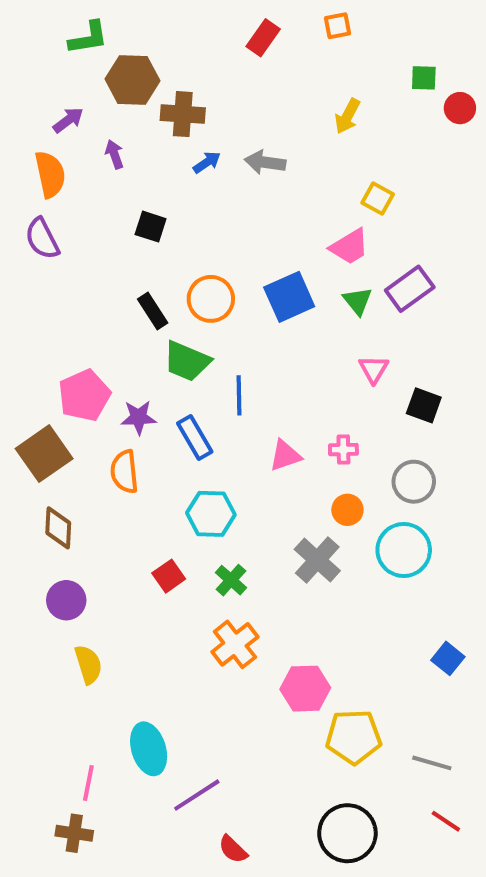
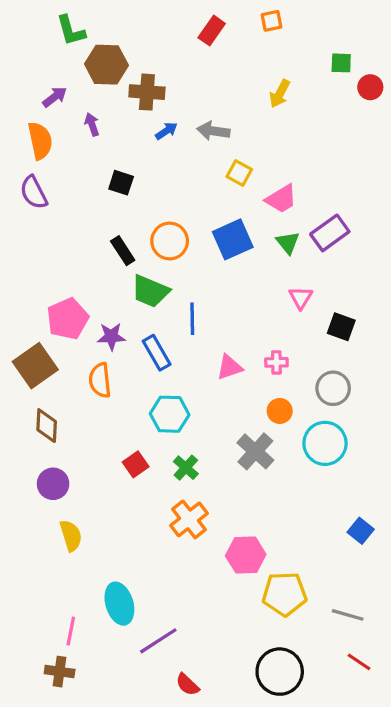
green L-shape: (88, 38) -> (71, 31), turned 84
yellow square: (378, 198) -> (239, 173), moved

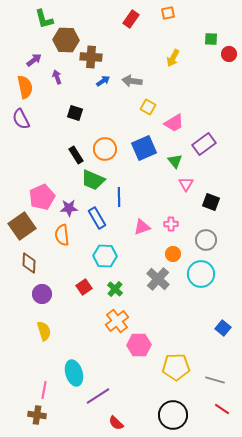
green triangle: (288, 243) -> (175, 161), moved
purple circle: (53, 484) -> (42, 294), moved
pink hexagon: (246, 555) -> (139, 345), moved

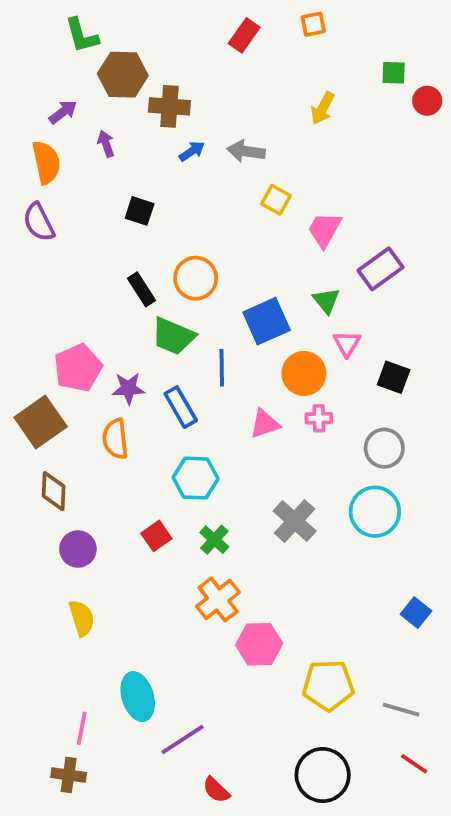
pink trapezoid: (174, 123) -> (324, 230), turned 150
blue square: (144, 148) -> (267, 321), moved
orange circle: (173, 254) -> (304, 373), moved, size x1.5

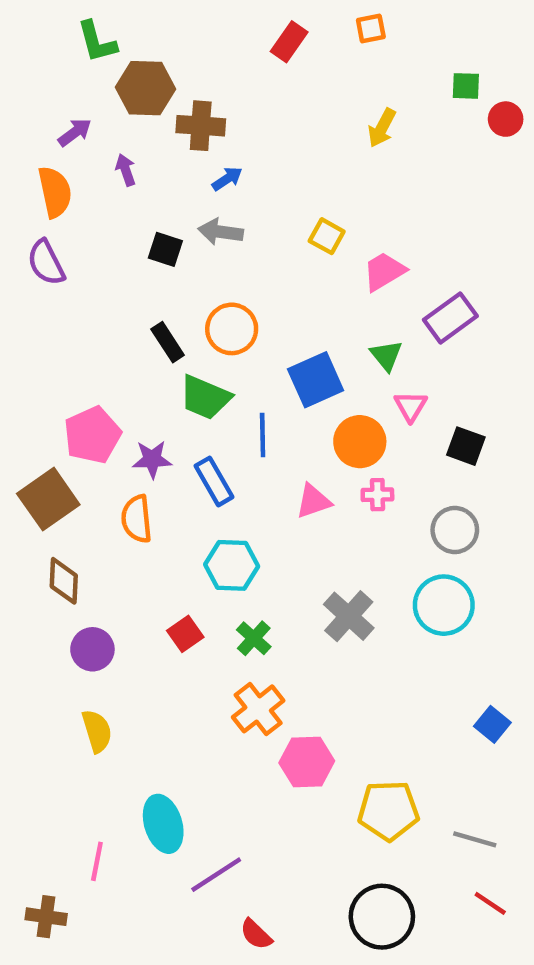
gray arrow: (246, 151) -> (221, 232), moved
pink trapezoid: (324, 230) -> (384, 272), turned 30
brown cross: (69, 775) -> (46, 917), moved

